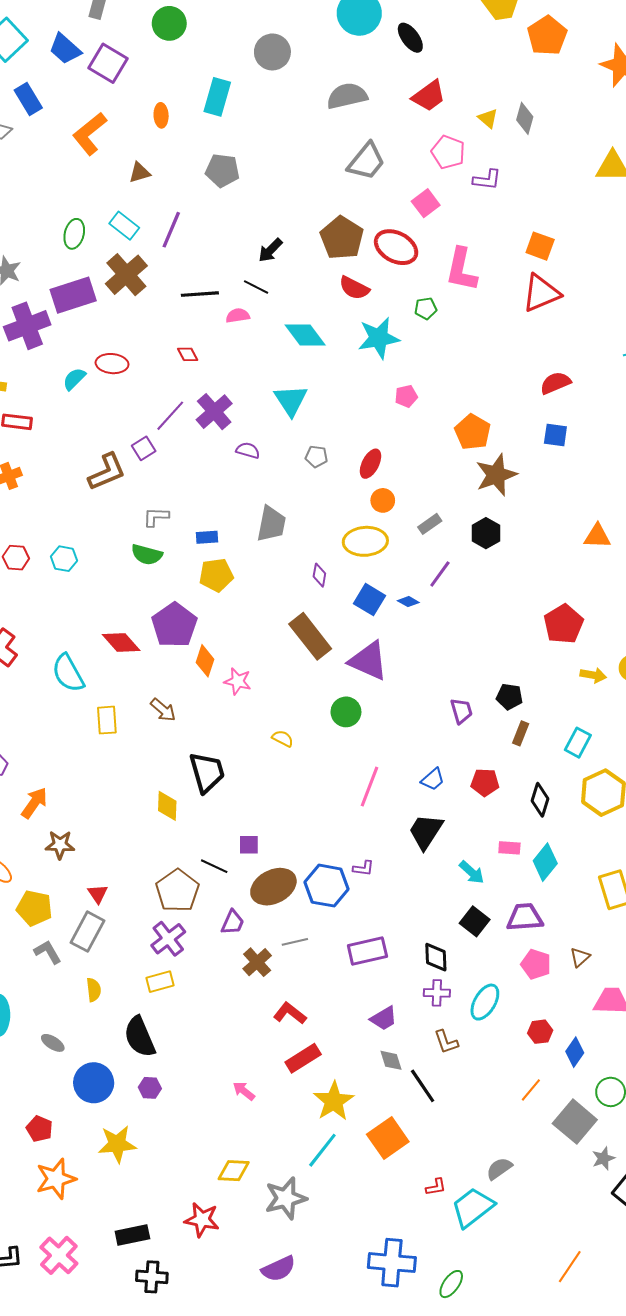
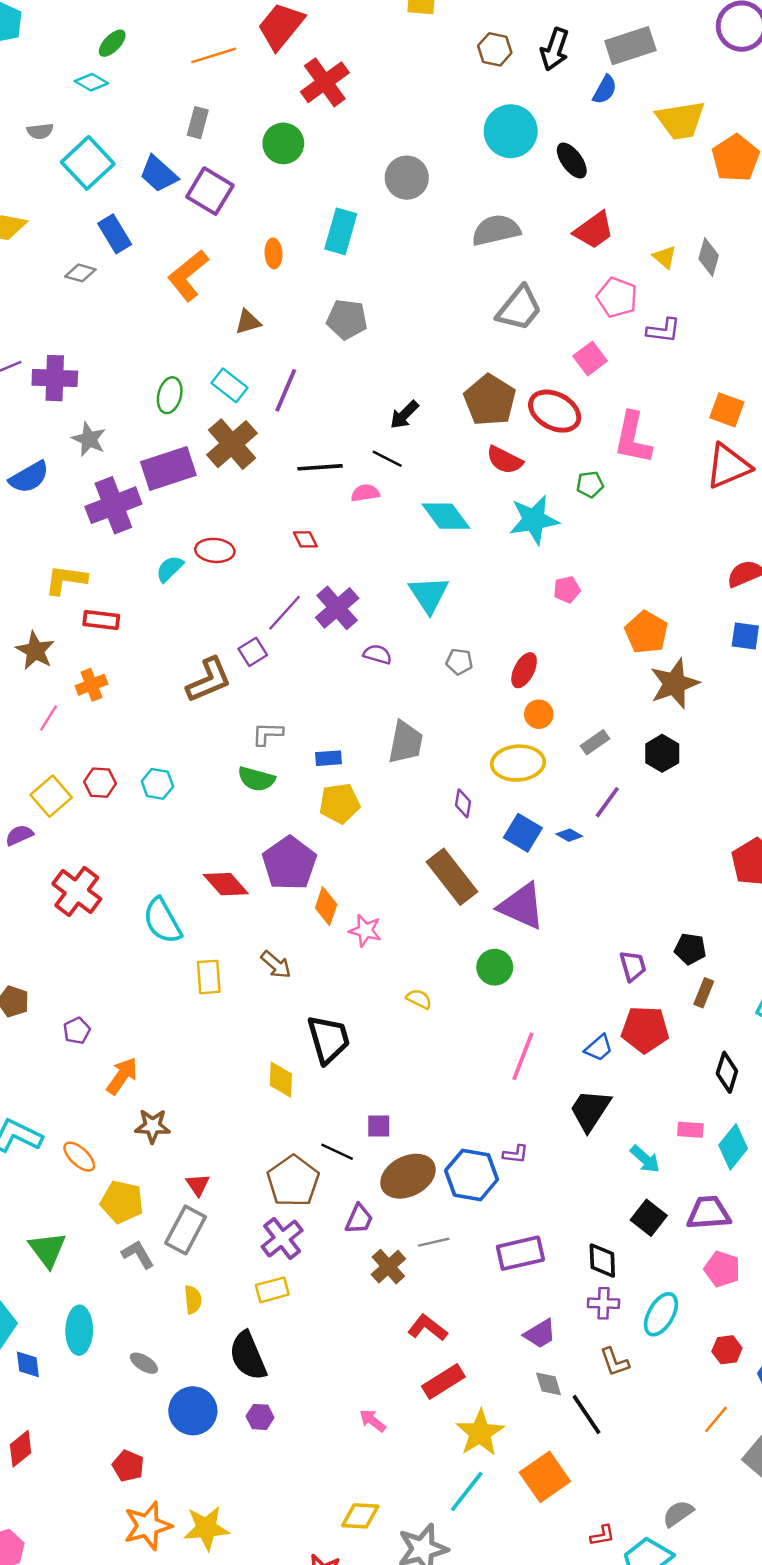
red pentagon: (485, 782) -> (645, 1030), moved, size x1.4
yellow star: (117, 1144) -> (206, 1528), moved

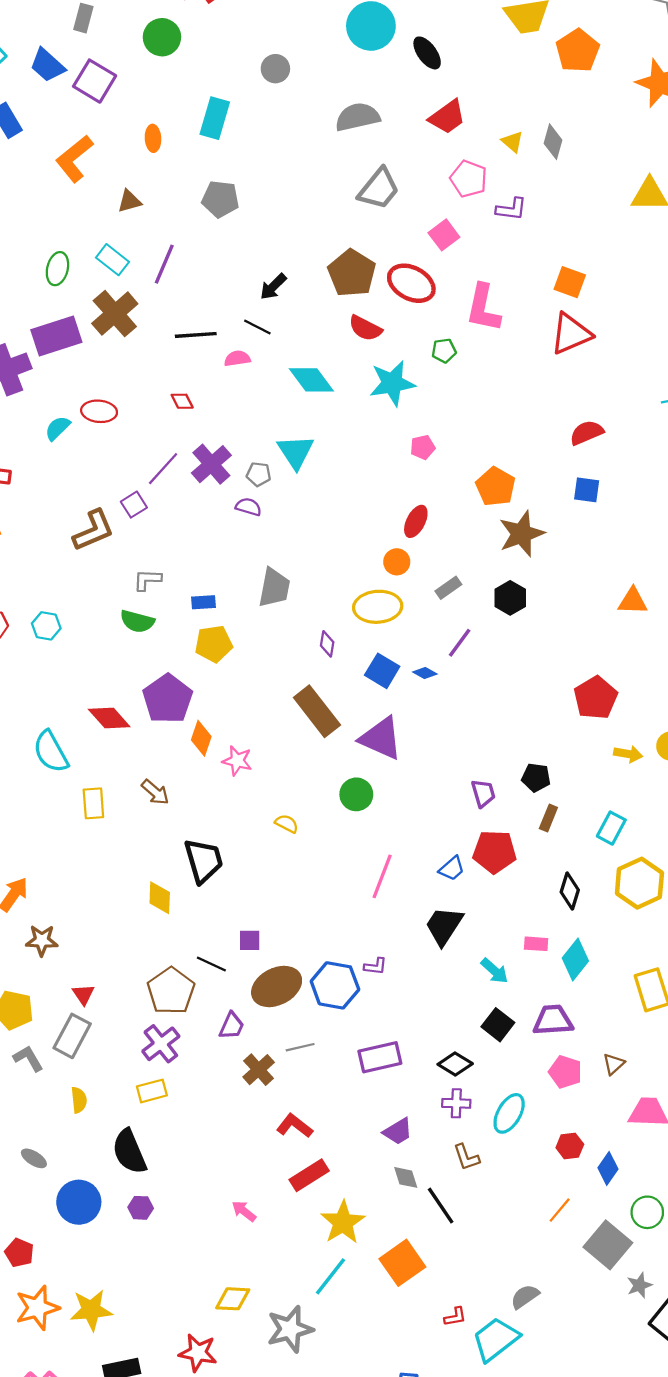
gray circle: (407, 178) -> (275, 69), size x0.7
gray pentagon: (459, 662) -> (259, 474), moved
red ellipse: (524, 670) -> (416, 521), moved
black diamond: (602, 1261) -> (455, 1064), turned -56

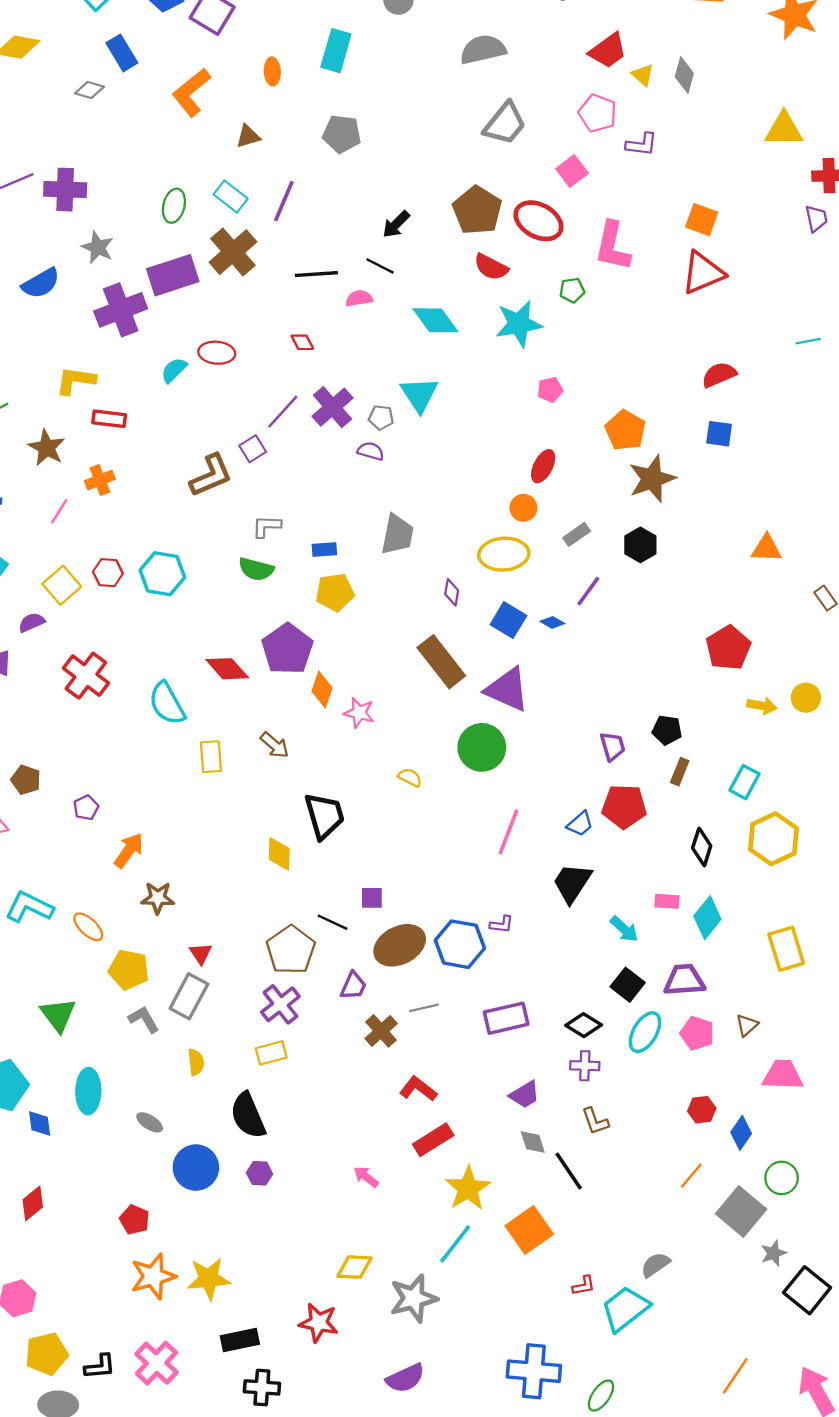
red trapezoid: (447, 117) -> (608, 51), moved
cyan hexagon: (46, 626) -> (162, 574), size x1.5
green circle: (356, 794) -> (482, 747), size x1.4
cyan ellipse: (509, 1113) -> (645, 1032), moved

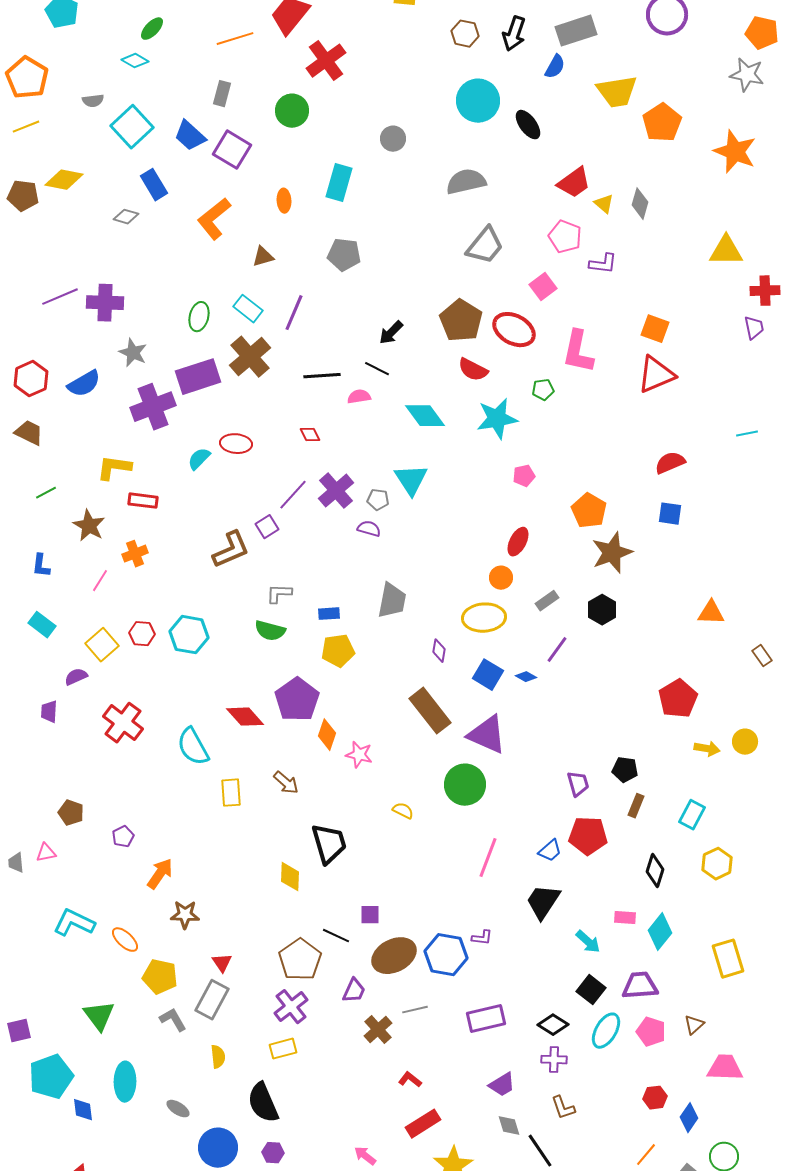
yellow hexagon: (773, 839) -> (717, 864), size x0.7
red L-shape: (418, 1089) -> (410, 1080), size x0.7

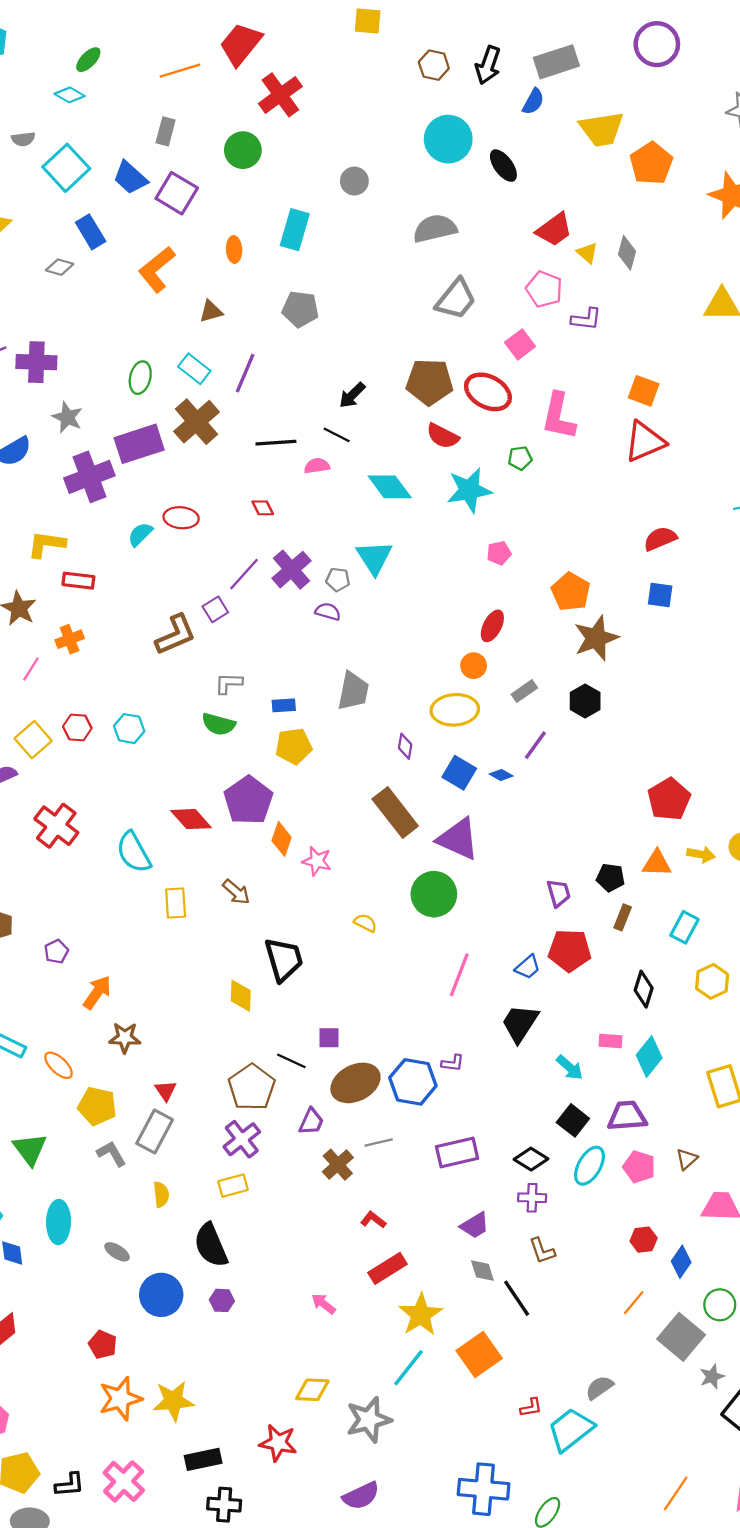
brown pentagon: (461, 321) -> (429, 382), turned -30
orange triangle: (711, 613) -> (657, 863), moved
cyan hexagon: (189, 635) -> (129, 729), size x0.7

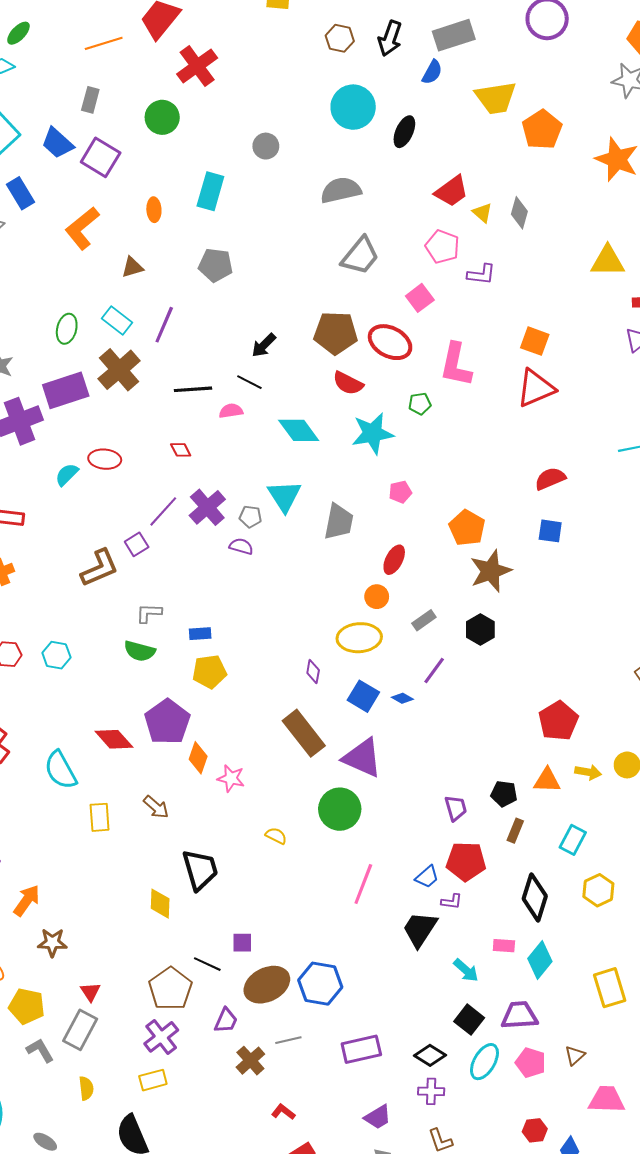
black ellipse: (503, 166) -> (404, 132), turned 60
gray trapezoid: (353, 691) -> (339, 522), moved
black diamond: (644, 989) -> (535, 897), size x1.4
purple L-shape: (453, 1063) -> (452, 901), moved

